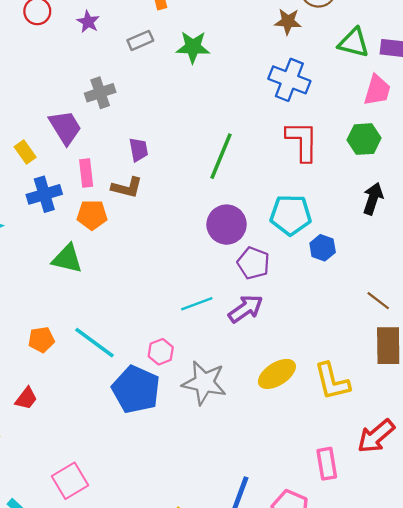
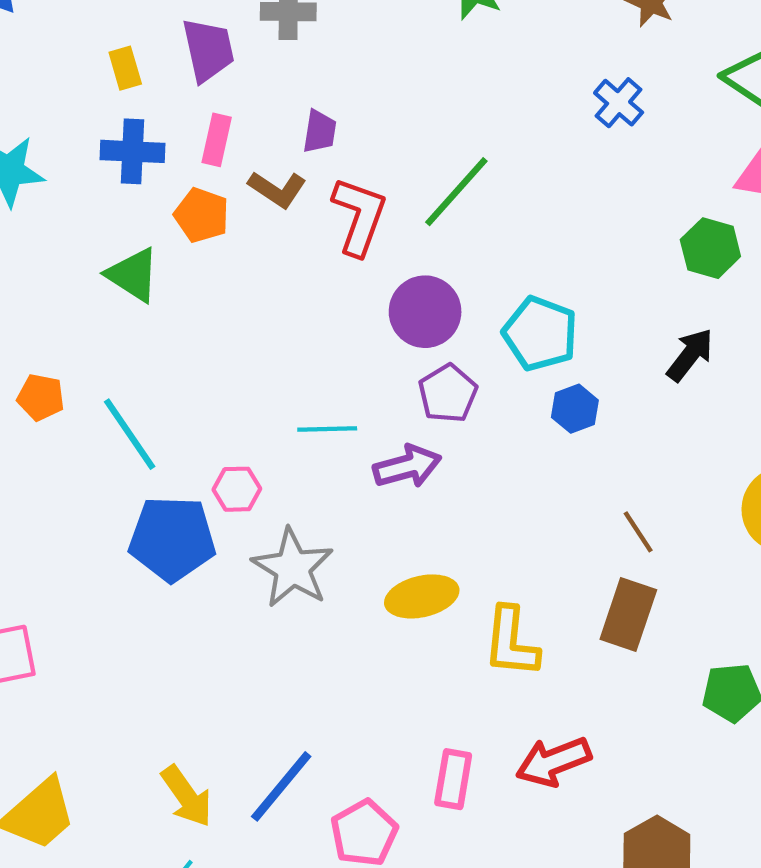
blue cross: (289, 80) -> (619, 103), size x0.7
red L-shape: (302, 141) -> (359, 216), moved
blue pentagon: (136, 389) -> (172, 539), turned 30

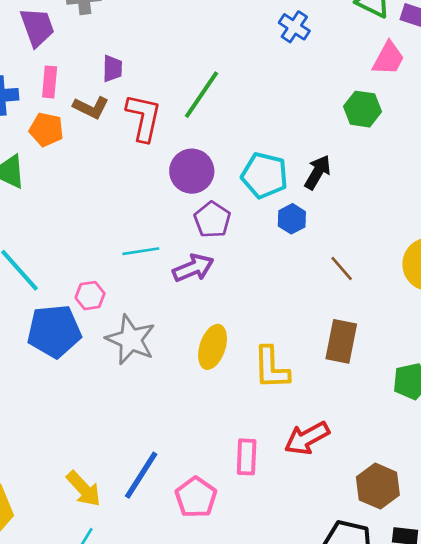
black arrow: (690, 355) -> (318, 172), moved
brown line: (638, 532) -> (342, 269), moved
yellow ellipse: (422, 596) -> (213, 347), turned -51

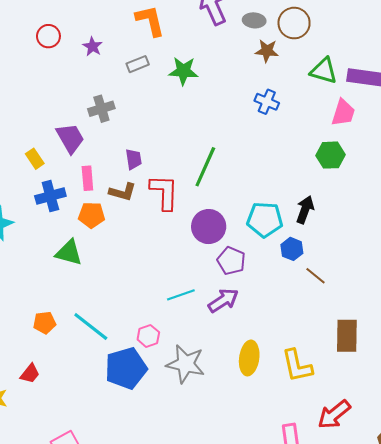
brown line: (342, 269) -> (315, 276), moved

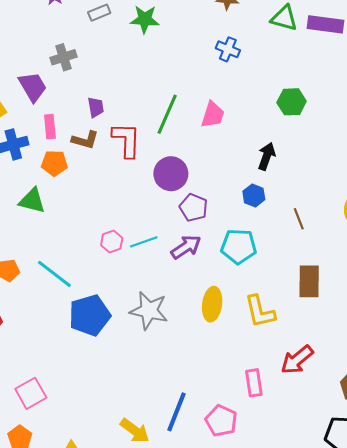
pink trapezoid: (343, 113) -> (213, 115), moved
cyan pentagon: (265, 220) -> (239, 246), moved
brown line: (315, 276) -> (299, 219), moved, turned 30
pink hexagon: (148, 336) -> (112, 242), moved

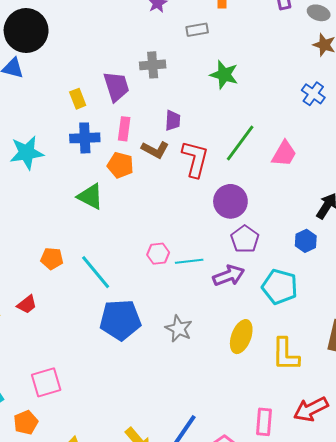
green star: (145, 19) -> (224, 75), moved
gray star: (149, 311) -> (179, 329), size x0.7

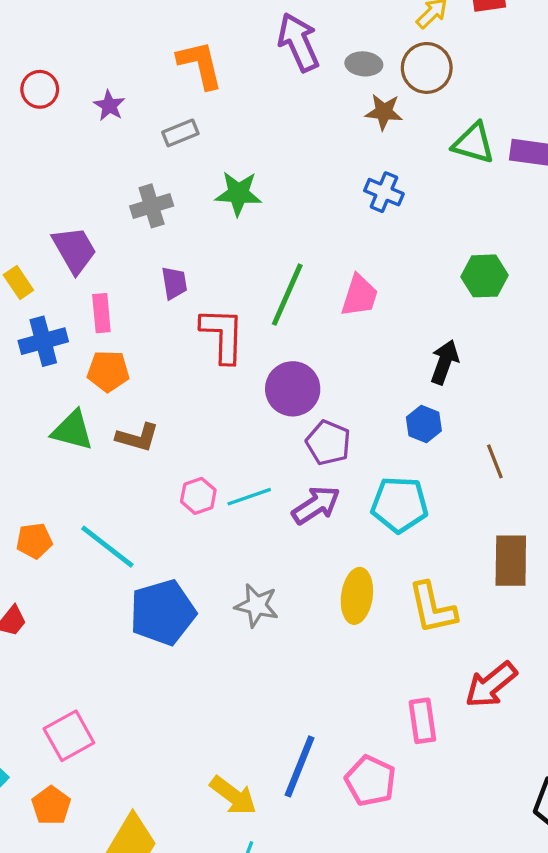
gray cross: (153, 65) -> (152, 206), moved
brown L-shape: (155, 150) -> (137, 437), moved

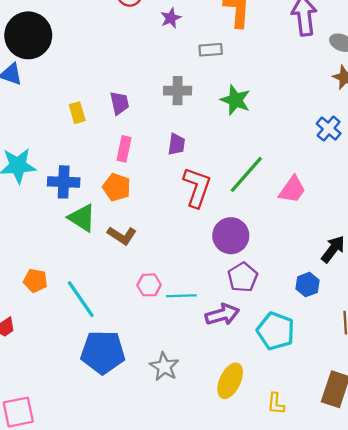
purple trapezoid: (74, 250) -> (119, 103), size x0.7
blue cross: (43, 341) -> (64, 182), moved
yellow L-shape: (432, 608) -> (276, 404), size x0.6

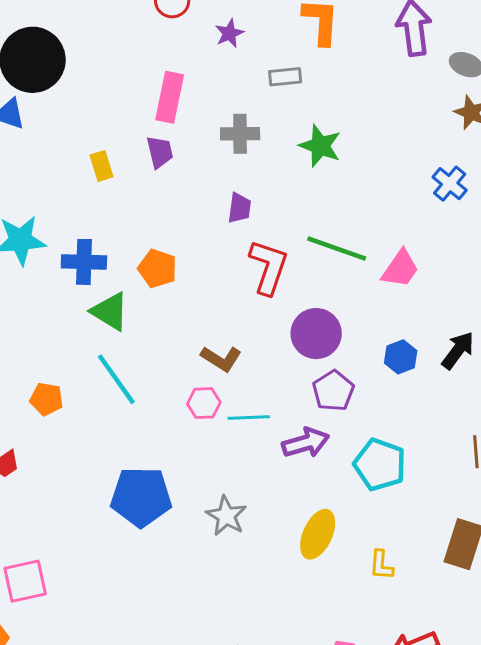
pink rectangle: (124, 149) -> (170, 97), moved, size x1.4
green line: (246, 174) -> (337, 249), turned 69
brown L-shape: (122, 235) -> (221, 359), moved
blue hexagon: (307, 285) -> (401, 357), moved
cyan line: (81, 299) -> (116, 379), moved

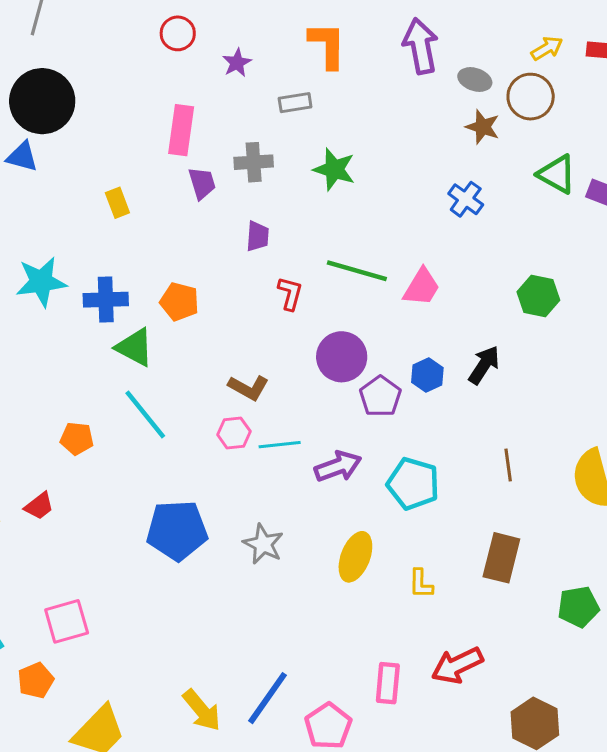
purple trapezoid: (160, 152) -> (202, 183), moved
red L-shape: (268, 267) -> (290, 293), size x0.6
purple pentagon: (333, 391) -> (380, 396), moved

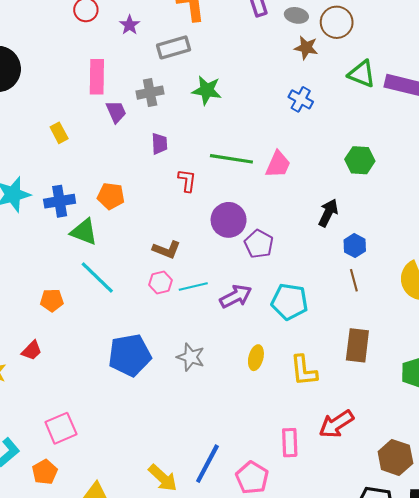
gray rectangle: (295, 103) -> (174, 47), size x1.4
blue hexagon: (427, 375) -> (355, 246), moved
yellow ellipse: (355, 557) -> (256, 358), size x0.7
yellow L-shape: (421, 584) -> (304, 371), size x1.5

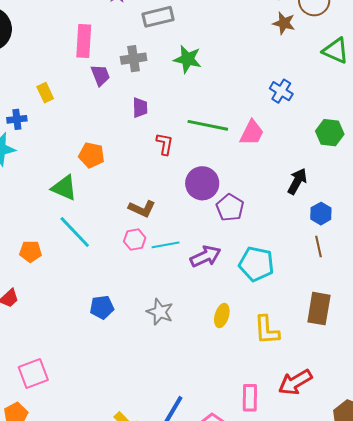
blue cross: (301, 99) -> (281, 91), moved
blue cross: (60, 201) -> (17, 119), moved, size x0.7
blue pentagon: (130, 355) -> (102, 307), size x0.6

